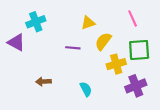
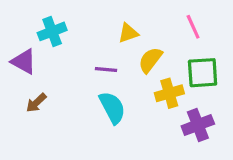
brown arrow: (43, 81) -> (36, 103), moved, turned -40
cyan semicircle: (86, 89) -> (112, 108), moved, size x1.5

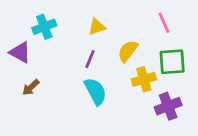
yellow triangle: (128, 33) -> (97, 27), moved
purple line: (106, 70) -> (90, 59), turned -72

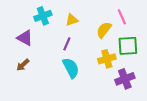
cyan cross: (44, 27) -> (43, 16), moved
yellow semicircle: (128, 51) -> (104, 30), moved
purple triangle: (20, 52) -> (25, 38), moved

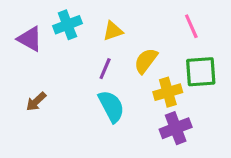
yellow semicircle: (104, 30) -> (146, 61), moved
purple triangle: (25, 38) -> (30, 39), moved
purple cross: (125, 79) -> (176, 128), moved

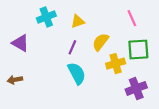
purple triangle: (30, 39) -> (20, 43), moved
brown arrow: (36, 102) -> (15, 80), moved, turned 32
purple cross: (176, 128) -> (136, 88), moved

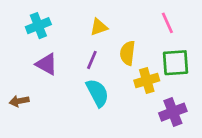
cyan cross: (46, 17) -> (38, 26), moved
yellow semicircle: (100, 42) -> (128, 53), turned -30
purple triangle: (20, 43) -> (47, 64), moved

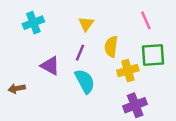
yellow triangle: (99, 27) -> (86, 24), turned -35
purple triangle: (47, 64) -> (50, 66), moved
purple cross: (173, 112) -> (135, 105), moved

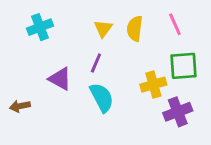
yellow semicircle: (111, 47) -> (135, 29), moved
purple cross: (135, 105) -> (178, 112), moved

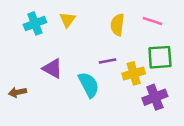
pink line: (175, 24) -> (152, 21), turned -48
yellow triangle: (103, 29) -> (67, 20), moved
purple line: (96, 63) -> (107, 61), moved, turned 56

